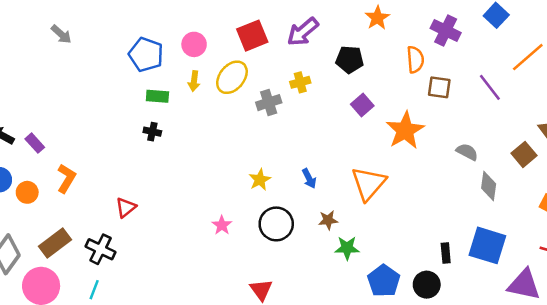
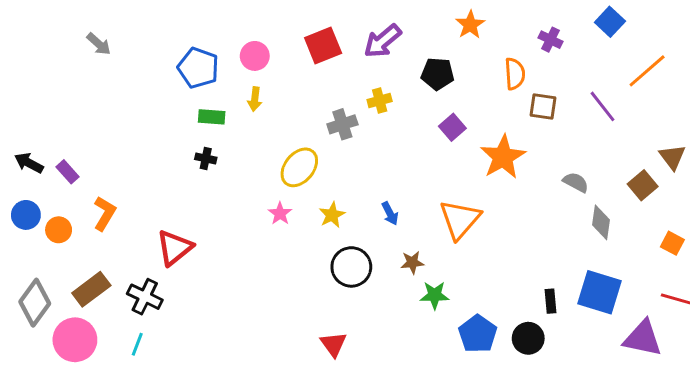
purple cross: (446, 30) -> (550, 40), size x0.7
yellow ellipse: (232, 77) -> (299, 167), moved
red triangle: (126, 207) -> (174, 248), size x1.5
pink star: (222, 225) -> (280, 213), moved

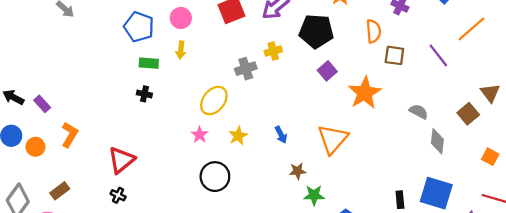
black pentagon: (438, 74) -> (316, 31), size x1.4
black circle: (351, 267) -> (215, 177), moved
brown rectangle: (91, 289) -> (60, 191), size x0.7
black cross: (145, 297) -> (118, 195), moved, size x0.6

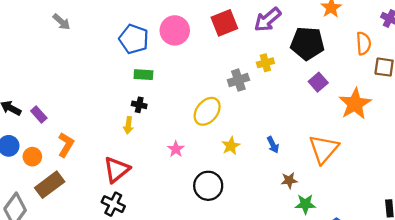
pink circle: (181, 18) -> (175, 30), size x1.4
yellow arrow: (181, 50) -> (128, 125), moved
pink star: (200, 135) -> (176, 149), moved
brown rectangle: (60, 191) -> (50, 185), moved, size x1.5
black cross: (118, 195) -> (113, 204), size x1.5

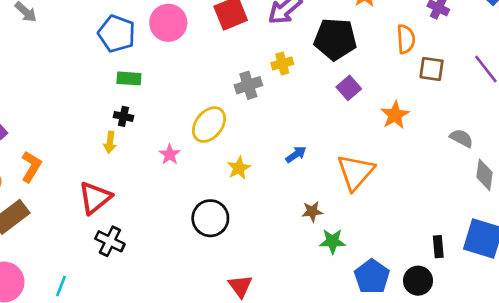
orange star: (355, 104) -> (395, 115), size x0.7
blue arrow: (273, 145) -> (296, 154), moved, turned -98
pink star: (176, 149) -> (170, 154), moved
black cross: (113, 204) -> (110, 241), moved

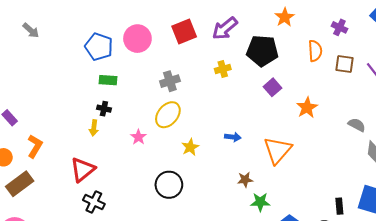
brown square: (432, 69) -> (345, 64), moved
gray cross: (248, 85) -> (170, 81), moved
blue arrow: (296, 154) -> (233, 137), turned 42

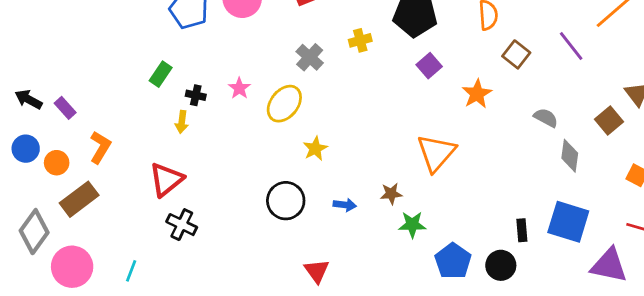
brown square: (345, 64) -> (516, 54), moved, turned 30
green rectangle: (108, 80) -> (161, 74), moved, turned -60
gray cross: (170, 81) -> (310, 57), moved, turned -30
pink star: (138, 137) -> (239, 88), moved
blue arrow: (233, 137) -> (345, 205), moved

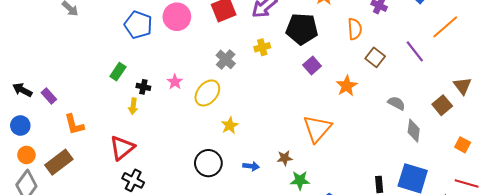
orange L-shape: (100, 147) -> (74, 124), turned 135
orange circle: (57, 163) -> (26, 155), moved

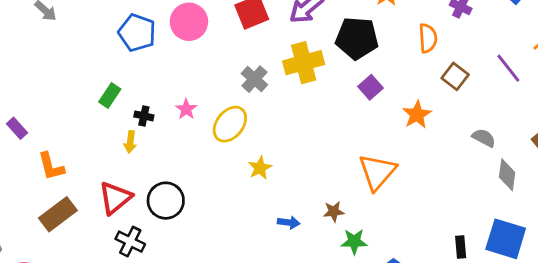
yellow cross: (262, 47) -> (304, 63), size x1.8
brown rectangle: (59, 162) -> (58, 214), moved
black circle: (208, 163) -> (166, 201), moved

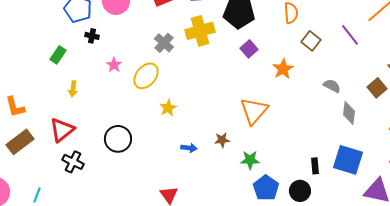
black cross: (144, 116) -> (92, 36), moved
black circle: (166, 201) -> (118, 139), moved
green star: (354, 242) -> (250, 160), moved

